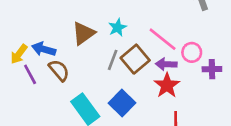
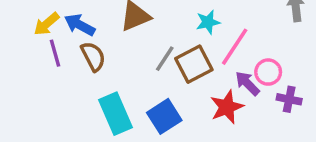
cyan star: (118, 27) -> (208, 22), moved
pink line: (163, 39) -> (235, 47), turned 72
purple arrow: (166, 64) -> (247, 83), moved, turned 30

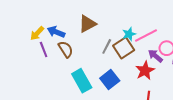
cyan star: (208, 22) -> (129, 34), moved
pink line: (235, 47) -> (146, 36), turned 35

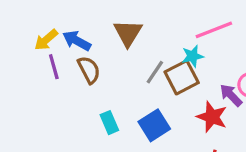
brown triangle: (87, 24) -> (128, 33), turned -36
pink line: (146, 36) -> (214, 30), moved
red star: (145, 71) -> (212, 117), turned -30
cyan rectangle: (82, 81) -> (109, 123), size x0.6

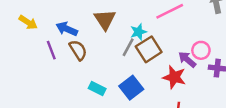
yellow arrow: (46, 40) -> (28, 22), moved, turned -102
cyan star: (193, 56) -> (138, 32), moved
cyan rectangle: (109, 123) -> (97, 89), turned -35

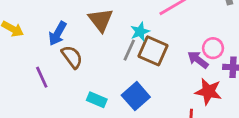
blue arrow: (67, 29) -> (58, 34), turned -80
brown square: (149, 49) -> (153, 51), turned -30
purple line: (51, 50) -> (42, 77), moved
red star: (174, 77) -> (208, 92), moved

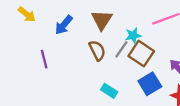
brown semicircle: (72, 57) -> (97, 50), moved
blue square: (136, 96) -> (150, 84), moved
cyan rectangle: (97, 100) -> (109, 91), moved

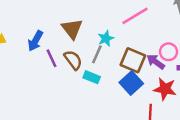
brown square: (141, 54) -> (133, 60), moved
purple line: (44, 59) -> (51, 58), moved
cyan rectangle: (109, 91) -> (92, 77), moved

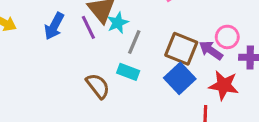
cyan star: (106, 38) -> (118, 23), moved
purple line: (51, 58) -> (88, 27), moved
brown semicircle: (73, 60) -> (98, 86), moved

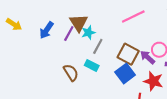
purple line: (88, 27) -> (69, 34), turned 49

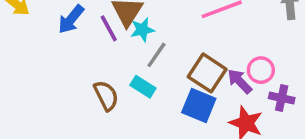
purple line: (69, 34) -> (109, 28), turned -63
blue square: (125, 73) -> (199, 105), turned -36

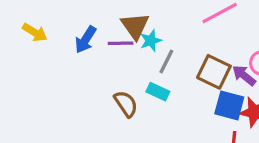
purple line: (109, 28) -> (121, 43), turned -55
blue square: (199, 105) -> (229, 105), moved

